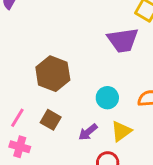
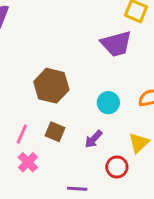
yellow triangle: (121, 131) -> (139, 143), moved
pink cross: (20, 147) -> (28, 162), turned 36

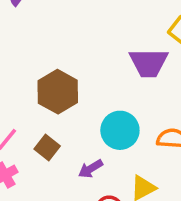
cyan circle: (108, 103) -> (120, 130), size x1.4

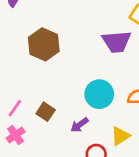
brown hexagon: (58, 92) -> (44, 44), moved

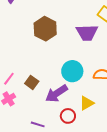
brown hexagon: (44, 44) -> (45, 29), moved
purple arrow: (79, 125) -> (57, 93), size x1.6

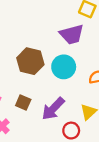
brown hexagon: (45, 29) -> (30, 61), moved
cyan circle: (72, 71) -> (64, 67), moved

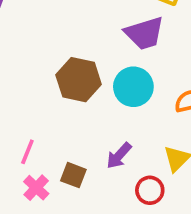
brown square: (23, 103) -> (73, 175), moved
purple arrow: (53, 109) -> (119, 156), size x0.7

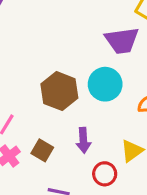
brown hexagon: (79, 80) -> (59, 91), moved
purple arrow: (119, 156) -> (83, 140), turned -55

